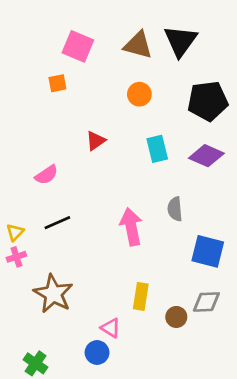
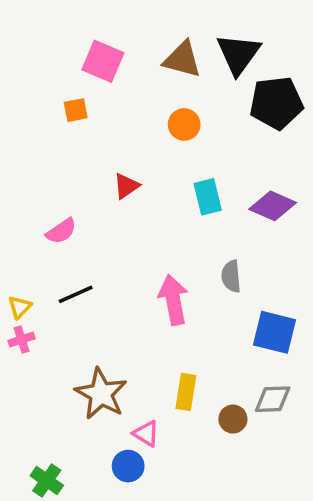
black pentagon: (208, 101) -> (276, 103), moved
brown star: (53, 294) -> (101, 394), moved

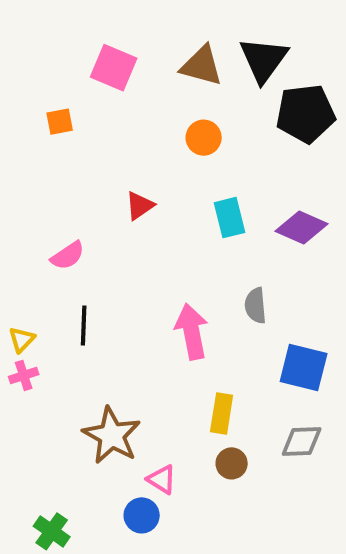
orange square: (76, 110) -> (60, 122), moved
black line: (76, 294) -> (84, 326), turned -64
yellow rectangle: (186, 392) -> (222, 413), moved
brown circle: (233, 419) -> (232, 463), moved

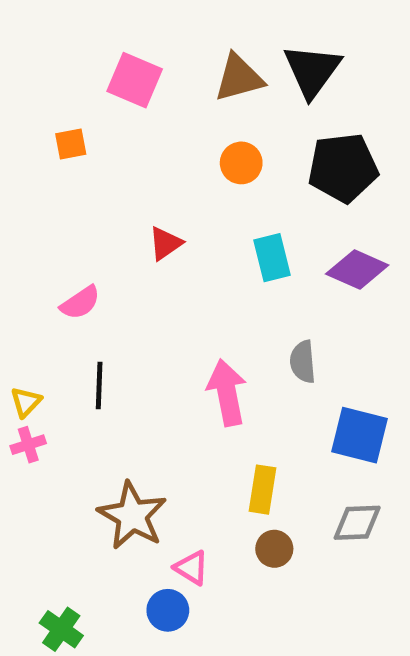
brown triangle: (202, 66) -> (239, 78), turned -30
black pentagon: (306, 114) -> (343, 168), moved

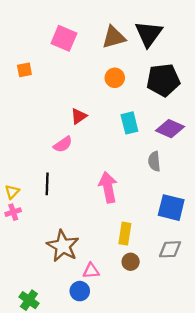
orange square: (71, 144) -> (24, 70), moved
pink semicircle: (80, 303) -> (63, 144), moved
gray semicircle: (303, 362) -> (154, 161), moved
pink triangle: (191, 568) -> (91, 271), turned -36

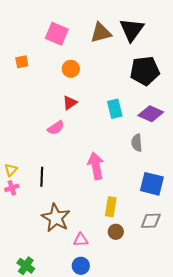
orange circle: (115, 78) -> (71, 69), moved
black line: (47, 184) -> (42, 177), moved
blue circle: (80, 291) -> (81, 266), moved

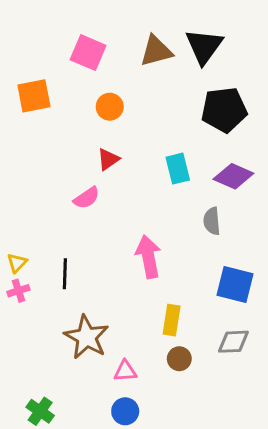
orange square: (22, 62) -> (34, 96), size x1.6

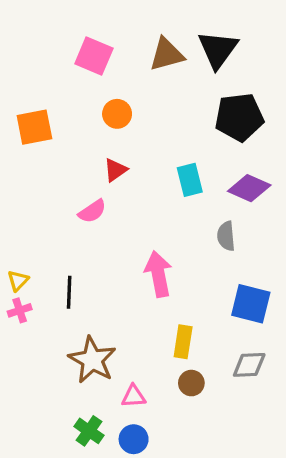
orange square: (34, 96) -> (34, 127), moved
green cross: (40, 411) -> (89, 431), moved

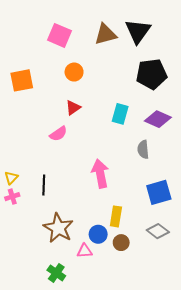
cyan rectangle: (190, 180) -> (120, 114), turned 30
blue square: (251, 304) -> (159, 192), turned -30
gray diamond: (249, 365) -> (158, 231), turned 40
blue circle: (134, 439) -> (98, 234), moved

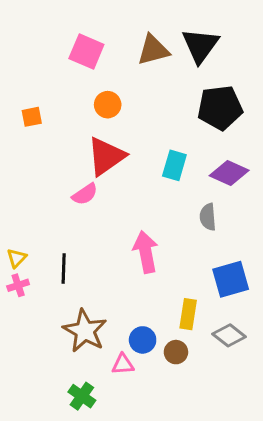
orange square: (22, 80) -> (32, 117), size x0.6
red triangle: (73, 108) -> (106, 156), size x1.8
yellow rectangle: (116, 216) -> (188, 314), moved

